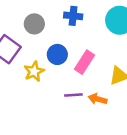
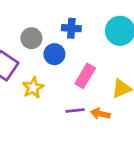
blue circle: (57, 54) -> (54, 54), moved

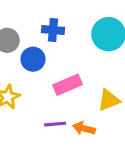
pink rectangle: (85, 76) -> (68, 85), turned 35

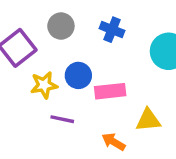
blue circle: (33, 59) -> (78, 75), moved
purple line: (55, 124) -> (62, 119), moved

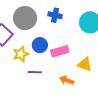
gray circle: (61, 26) -> (25, 18), size x1.5
yellow triangle: (148, 120) -> (85, 64), turned 35

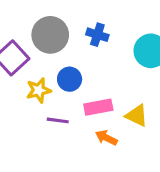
pink rectangle: (60, 51) -> (98, 107), moved

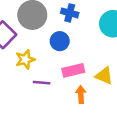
blue circle: (70, 79) -> (60, 41), moved
orange arrow: (106, 138) -> (81, 94), turned 63

